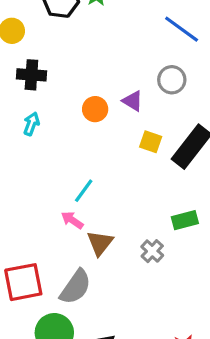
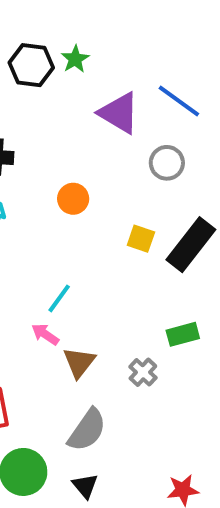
purple triangle: (133, 101) -> (119, 113), moved, size x1.6
gray semicircle: (76, 287) -> (87, 430), moved

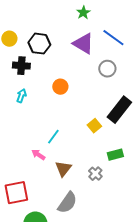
green star: (75, 59) -> (83, 13), moved
black hexagon: (31, 65) -> (39, 44), moved
yellow square: (141, 239) -> (94, 126), moved, turned 32
pink arrow: (45, 334) -> (38, 155), moved

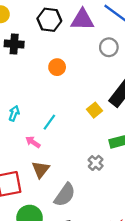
black hexagon: (39, 44) -> (49, 20), moved
purple triangle: (83, 44) -> (82, 20), turned -30
cyan arrow: (21, 96) -> (14, 113), moved
brown triangle: (63, 169) -> (41, 170), moved

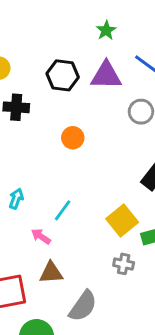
yellow square: (95, 110) -> (122, 220), moved, size x1.5
gray cross: (96, 163) -> (124, 264), turned -32
brown triangle: (41, 170) -> (51, 273), turned 48

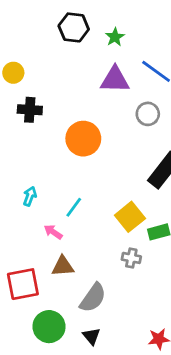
black hexagon: (63, 75) -> (74, 27), moved
orange circle: (73, 138) -> (83, 139), size x1.6

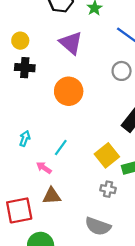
yellow circle: (13, 73) -> (20, 41), moved
purple triangle: (115, 80) -> (71, 43), moved, turned 40
gray semicircle: (93, 298) -> (98, 226), moved, turned 75

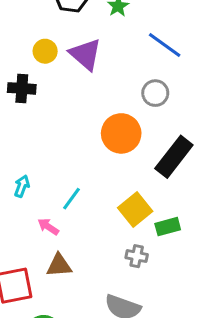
yellow circle: (20, 41) -> (45, 51), moved
orange circle: (69, 91) -> (121, 133), moved

